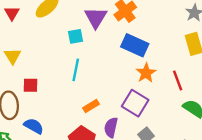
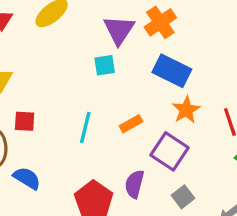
cyan square: (75, 36) -> (105, 65), moved
cyan line: (76, 70) -> (85, 127), moved
orange rectangle: (91, 106) -> (131, 124), moved

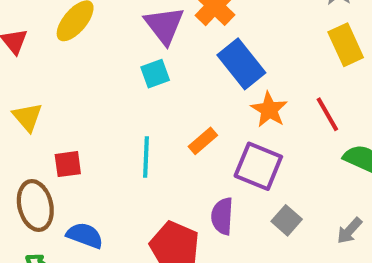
blue rectangle: (172, 71) -> (241, 64), turned 36

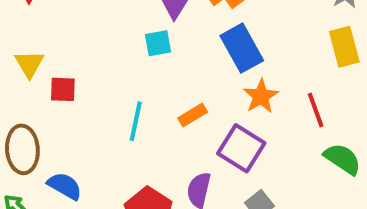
red square: (68, 164) -> (63, 89), moved

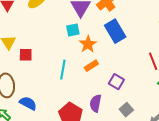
orange star: (261, 96) -> (88, 44), moved
purple square: (241, 148) -> (116, 82), size x0.7

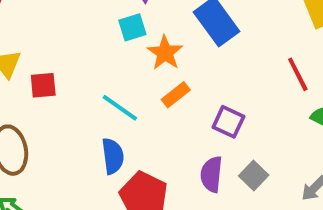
cyan line: (63, 70) -> (120, 108), turned -60
blue semicircle: (28, 103) -> (113, 156), moved, turned 60
purple semicircle: (96, 103) -> (211, 174), moved

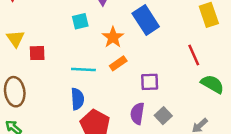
cyan square: (132, 27) -> (80, 21), moved
cyan line: (120, 108) -> (83, 70), turned -35
purple square: (228, 122) -> (150, 82), turned -30

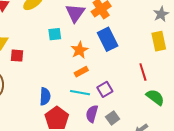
cyan line: (83, 70) -> (80, 93), moved
purple square: (150, 82) -> (105, 89), turned -35

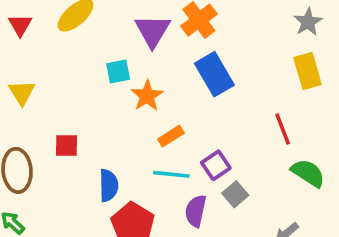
orange star: (80, 50) -> (147, 96), moved
red square: (17, 56) -> (66, 145), moved
gray square: (113, 118) -> (235, 194), moved

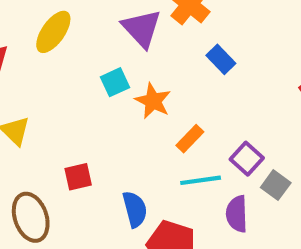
blue rectangle: (214, 74) -> (221, 59), size x0.6

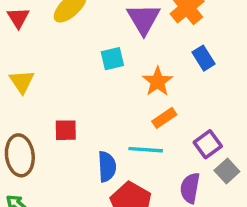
orange star: (153, 101) -> (158, 82), moved
cyan line: (201, 180) -> (146, 150), moved

